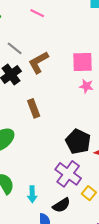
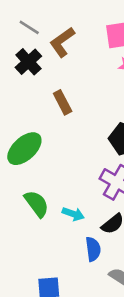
cyan arrow: (32, 194) -> (73, 214), turned -63

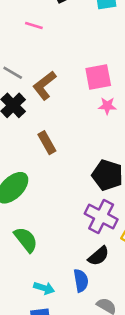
cyan arrow: (73, 214) -> (44, 288), moved

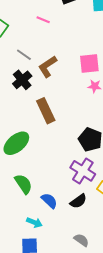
brown rectangle: (47, 143) -> (46, 111), size x1.4
blue semicircle: (81, 281) -> (49, 201), moved, turned -42

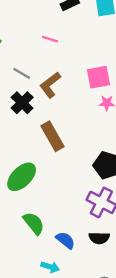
pink line: (43, 20) -> (50, 39), moved
black semicircle: (78, 201) -> (99, 238), turned 42

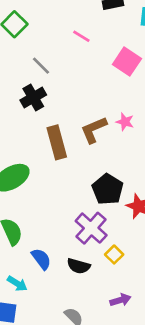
pink square: (99, 77) -> (127, 62), moved, turned 30
brown L-shape: (50, 85) -> (94, 130), moved

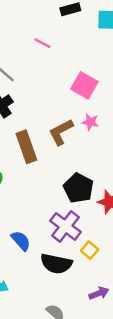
pink square: (127, 62) -> (84, 85), moved
blue semicircle: (41, 259) -> (21, 241), moved
black semicircle: (79, 266) -> (56, 264), size x1.4

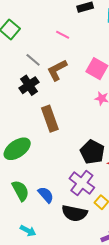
brown L-shape: (61, 132) -> (57, 70), moved

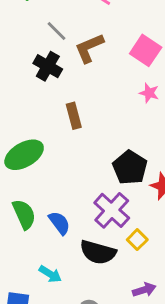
black cross: (29, 85) -> (48, 66), turned -30
brown rectangle: (50, 119) -> (74, 116), size x0.7
cyan arrow: (28, 231) -> (50, 274), moved

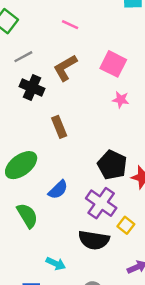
gray line: (56, 31) -> (23, 57), moved, turned -66
blue semicircle: (59, 223) -> (58, 190), moved, turned 90

